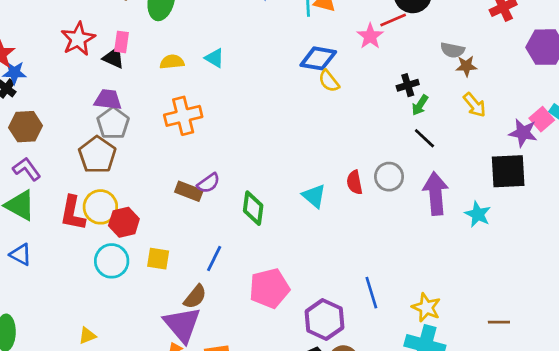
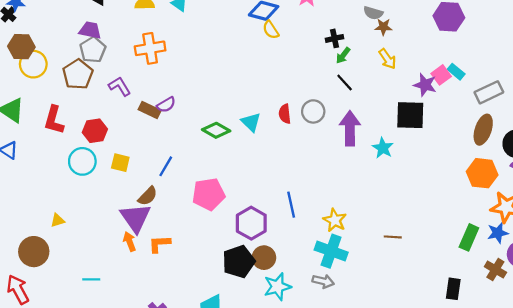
purple L-shape: (27, 169) -> (120, 86), moved
yellow circle: (100, 207) -> (33, 64), moved
green diamond: (253, 208) -> (216, 130), moved, turned -72

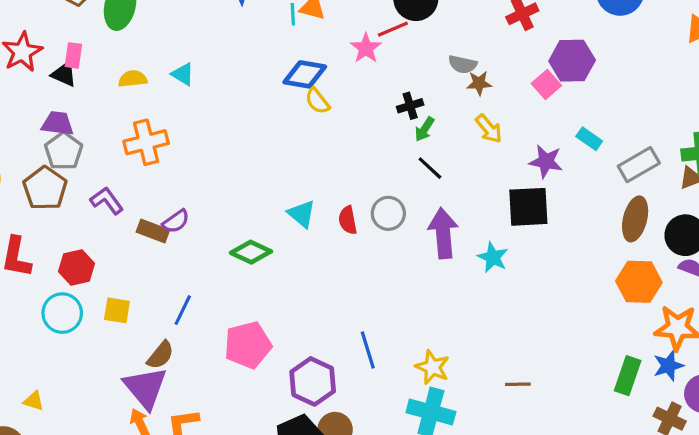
pink square: (441, 75) -> (546, 85), moved
cyan triangle: (251, 122) -> (302, 214), moved
yellow triangle: (58, 220) -> (34, 401), turned 40

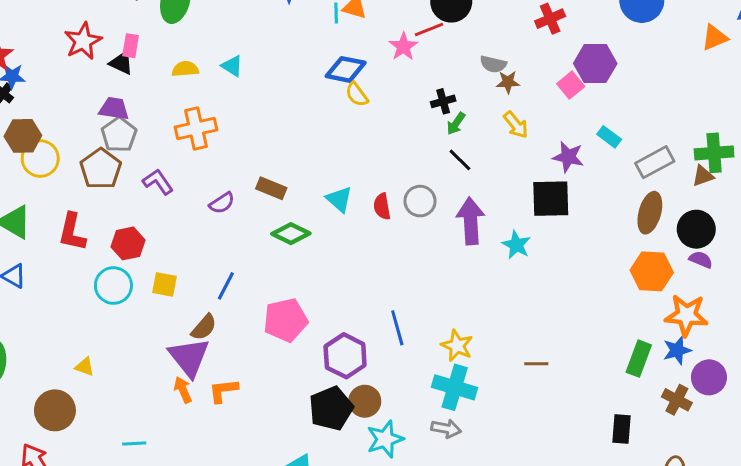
brown rectangle: (153, 231) -> (271, 188), moved

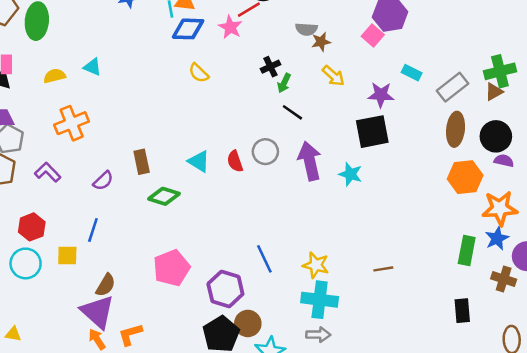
blue diamond: (346, 69) -> (188, 29), moved
brown rectangle: (271, 188) -> (142, 162), turned 65
blue line: (226, 286) -> (93, 230), moved

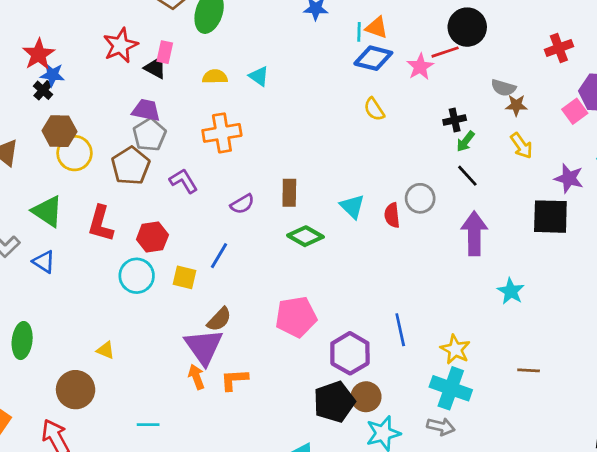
gray circle: (265, 152) -> (420, 198), moved
cyan star: (350, 174) -> (511, 291), moved

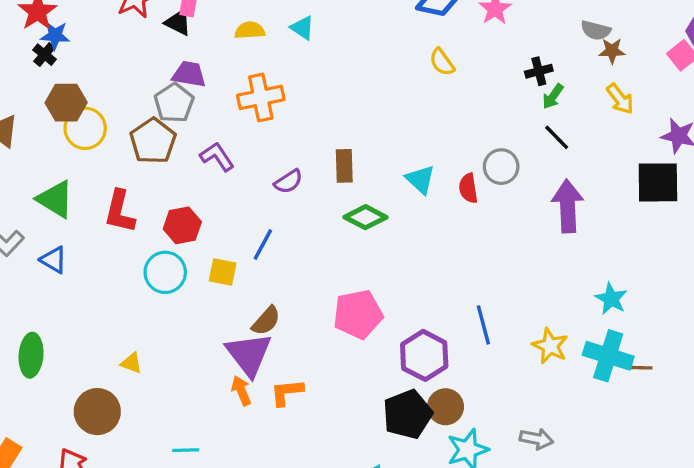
purple trapezoid: (146, 110) -> (189, 74), moved
cyan star: (511, 291) -> (611, 299), moved
cyan cross: (451, 388) -> (608, 356), moved

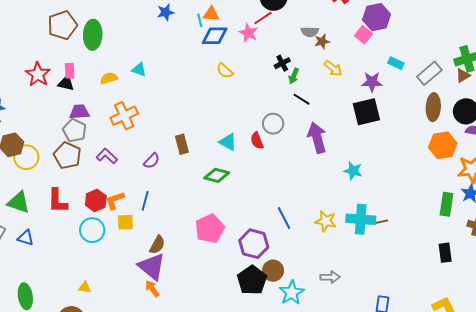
green diamond: (365, 217) -> (217, 175), moved
cyan star: (611, 299) -> (353, 171), moved
orange L-shape: (287, 392) -> (115, 200), moved

